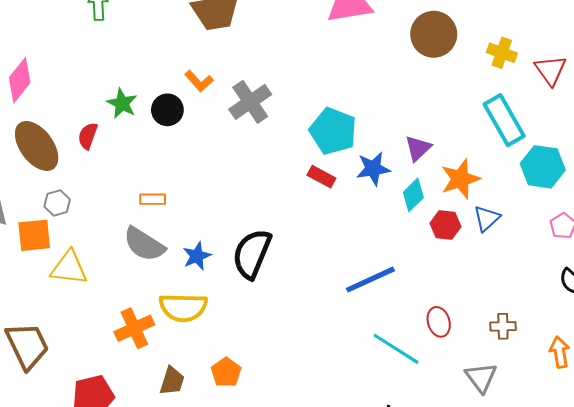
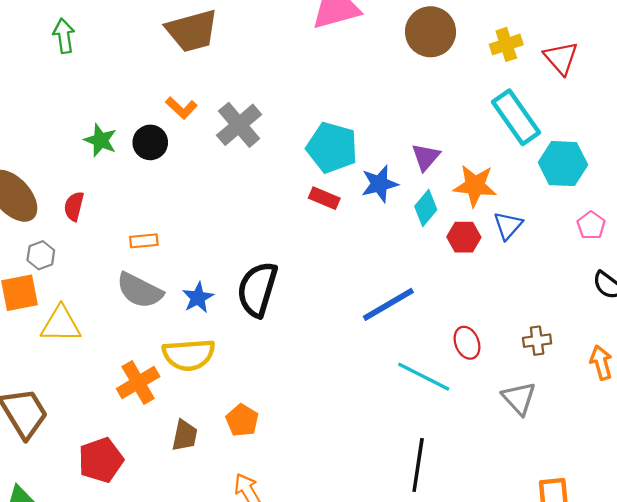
yellow cross: (502, 53) -> (506, 44), turned -32
red semicircle: (88, 136) -> (74, 206), moved
orange star: (460, 179) -> (475, 186), turned 30

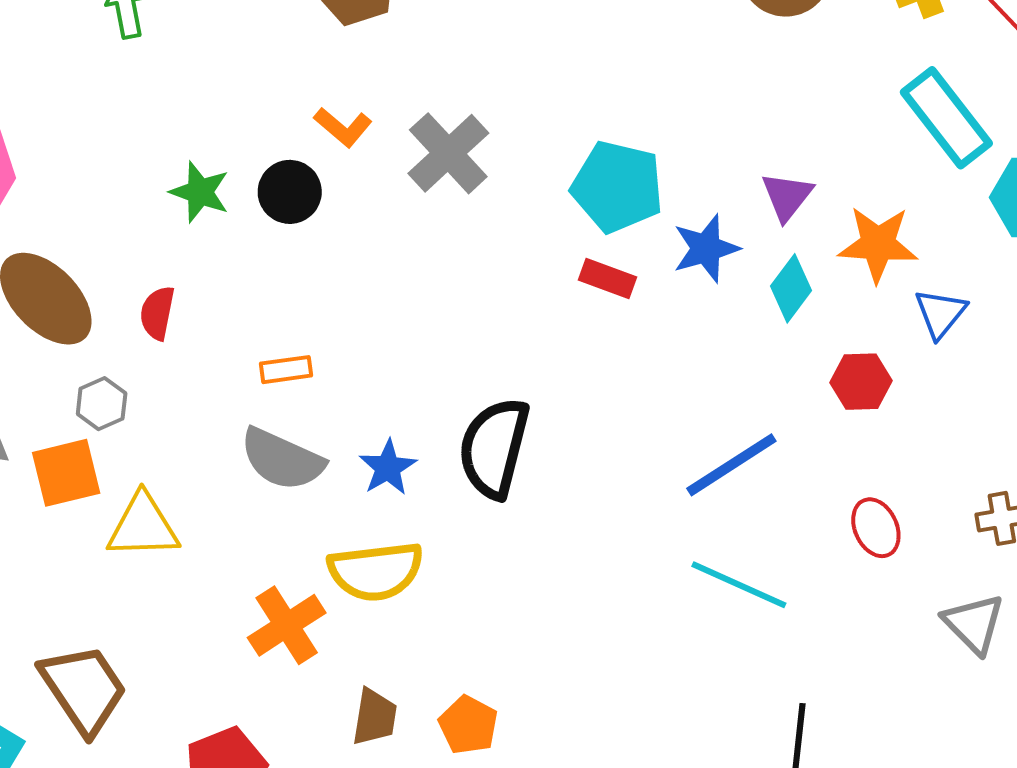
red hexagon: (464, 237) -> (861, 382), moved
cyan line: (424, 377) -> (739, 585), moved
orange pentagon: (242, 420) -> (468, 725), moved

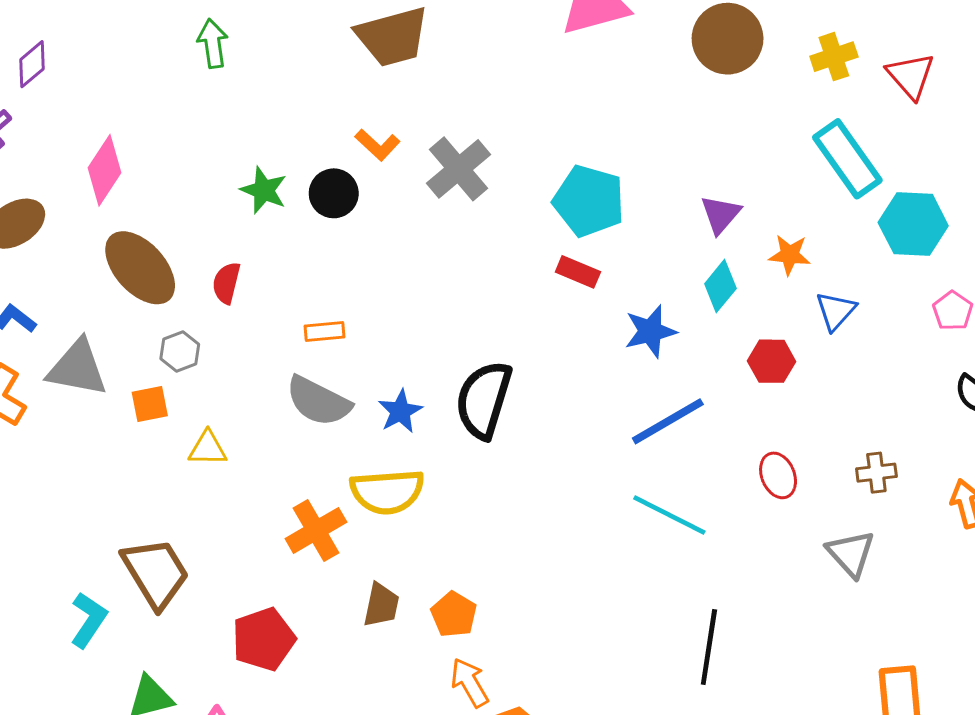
orange star: (878, 244) -> (790, 255), size x0.7
blue star: (706, 249) -> (650, 331), moved
orange square: (66, 473) -> (150, 404), size x0.7
yellow triangle: (143, 526) -> (208, 448), size x0.7

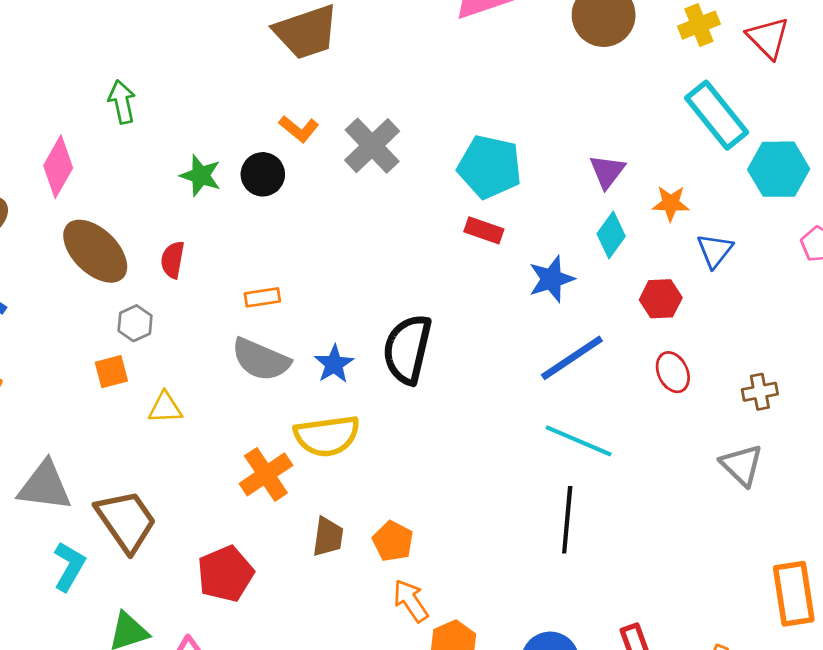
green arrow: (213, 43) -> (122, 102), moved
gray triangle: (77, 368) -> (45, 486), moved
red ellipse: (778, 475) -> (673, 372), moved
black line: (709, 647) -> (567, 520), moved

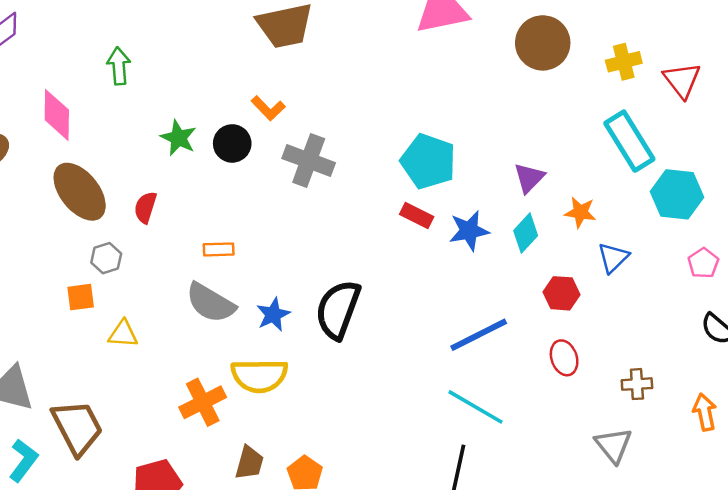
gray cross: (372, 146) -> (309, 161), moved, turned -33
pink diamond: (58, 167) -> (57, 115), turned -36
blue star: (551, 279) -> (469, 231), moved

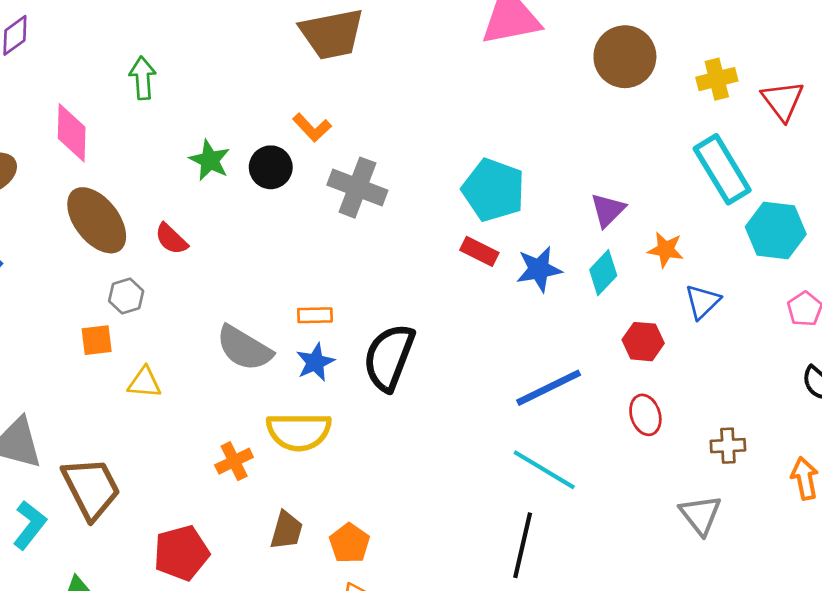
red semicircle: (145, 207) -> (171, 239), turned -64
orange rectangle: (219, 249) -> (315, 315), moved
orange cross: (203, 402) -> (234, 461), size x0.7

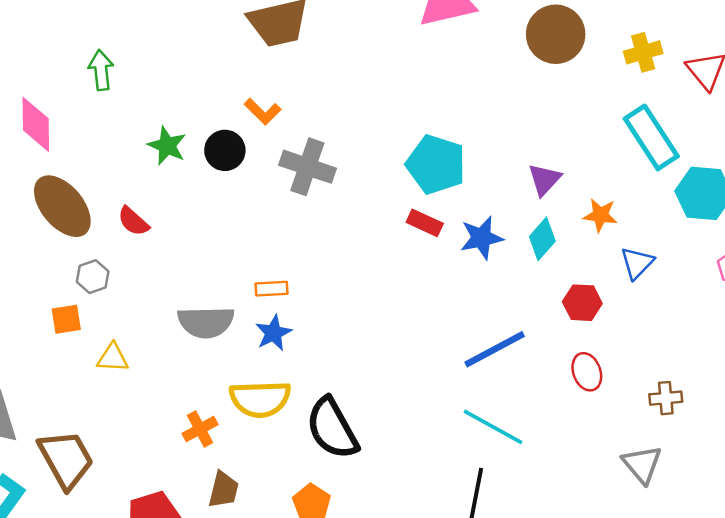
gray semicircle: (244, 348) -> (206, 322), turned -30
black semicircle: (389, 357) -> (332, 428), moved, turned -48
brown trapezoid: (286, 530) -> (224, 490), moved

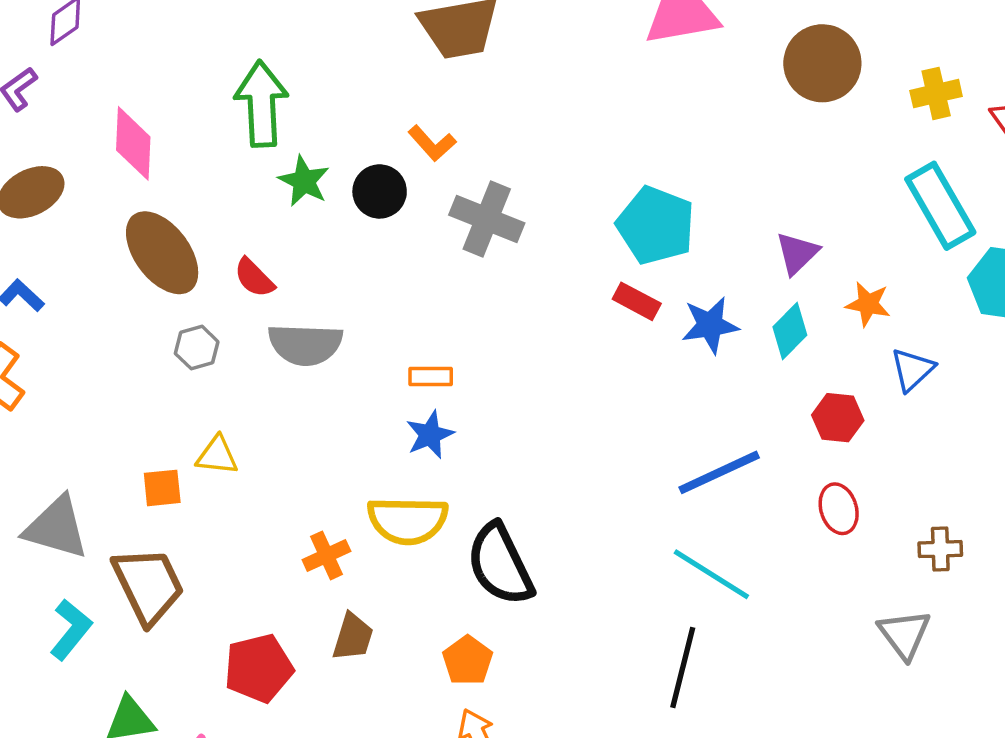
green arrow: (101, 70) -> (261, 104), moved, size x1.6
orange square: (66, 319) -> (162, 488), moved
gray semicircle: (206, 322) -> (305, 344), moved

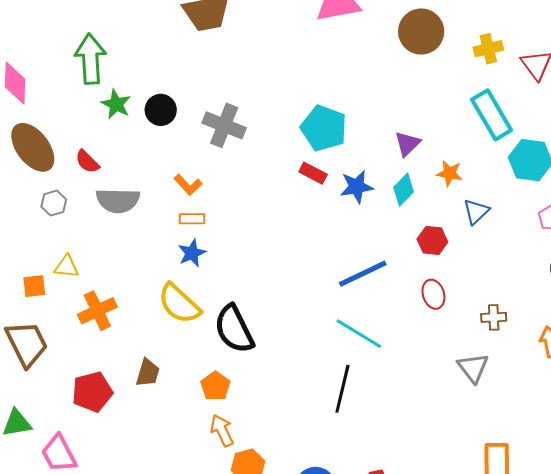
orange L-shape: (432, 143) -> (188, 185), moved
yellow semicircle: (408, 520) -> (179, 304), turned 42
orange cross: (326, 555) -> (97, 311), moved, size x1.4

